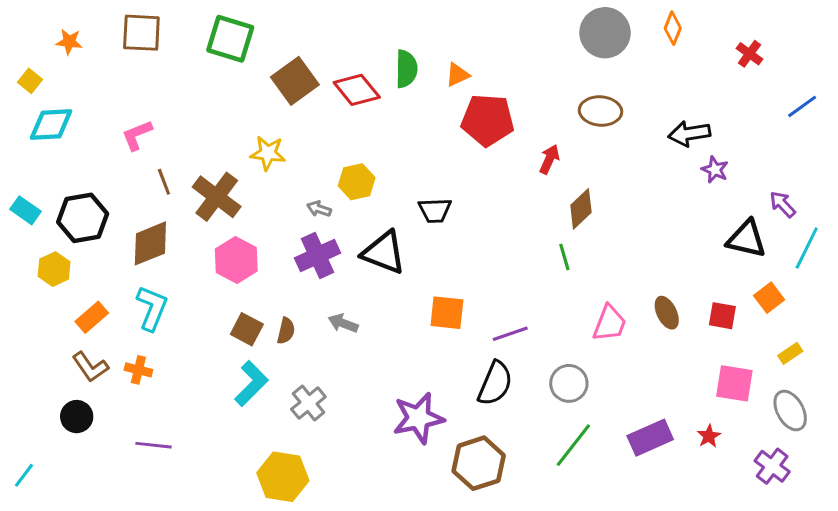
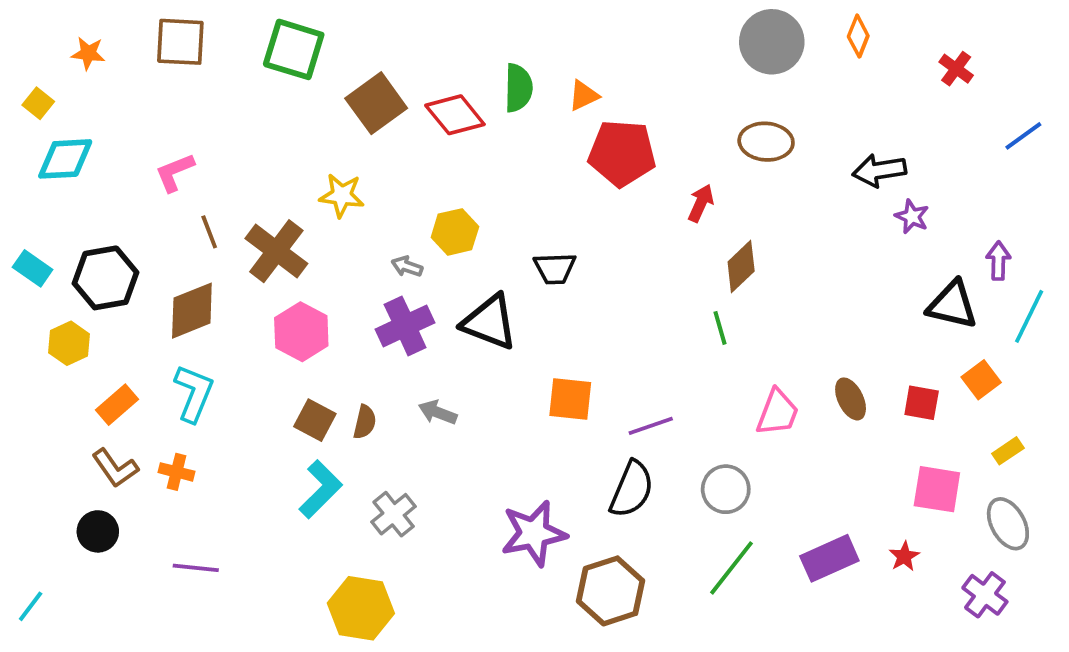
purple arrow: (783, 204) -> (998, 261), turned 44

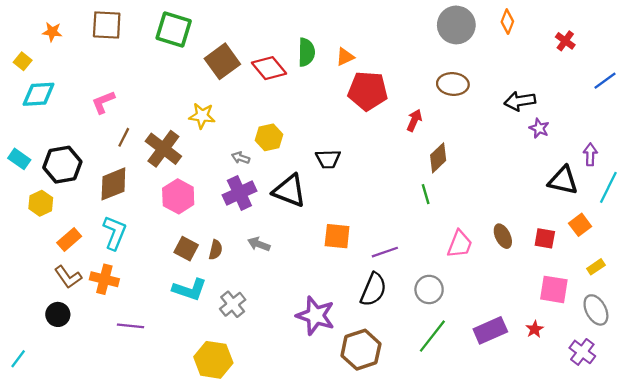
brown line: (209, 232) -> (124, 137), turned 48
orange cross: (177, 472) -> (104, 279), size x1.4
cyan L-shape: (321, 489) -> (190, 289), turned 64
purple star: (534, 533) -> (316, 316), turned 30
purple line: (196, 568) -> (130, 326), moved

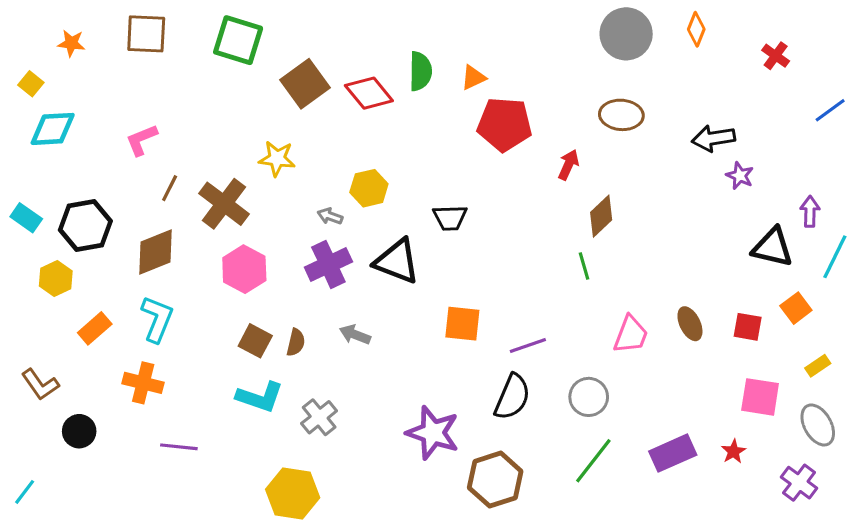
brown L-shape: (68, 277) -> (40, 384), moved

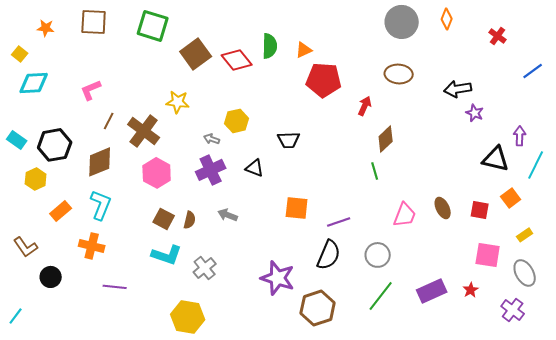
black triangle: (397, 261) -> (255, 168), size x0.6

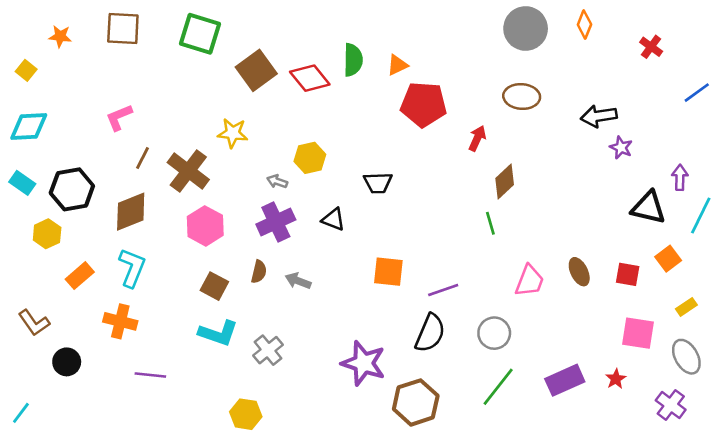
cyan diamond: (34, 83) -> (29, 127), moved
brown semicircle: (190, 220) -> (259, 272), moved
yellow hexagon: (188, 317) -> (246, 414), size x0.7

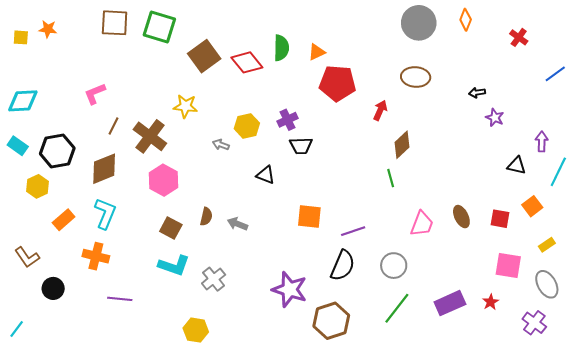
brown square: (123, 28) -> (115, 23), moved
yellow square: (26, 70) -> (21, 37), moved, turned -35
black arrow: (599, 116) -> (477, 93), size x0.6
black triangle: (648, 208) -> (517, 166), size x0.7
purple cross: (276, 222) -> (287, 120), moved, size x0.7

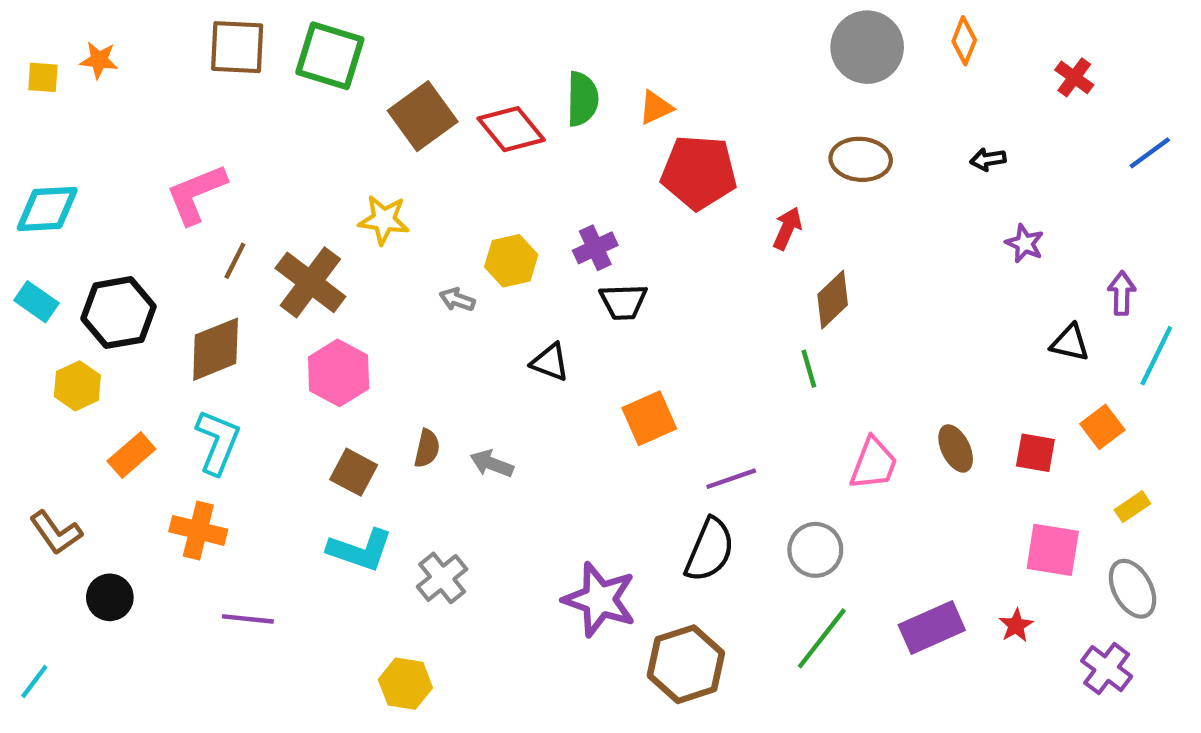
black arrow: (477, 93) -> (988, 159), moved
pink L-shape: (95, 94) -> (196, 194), size x1.4
orange square: (309, 217) -> (649, 418), moved, turned -30

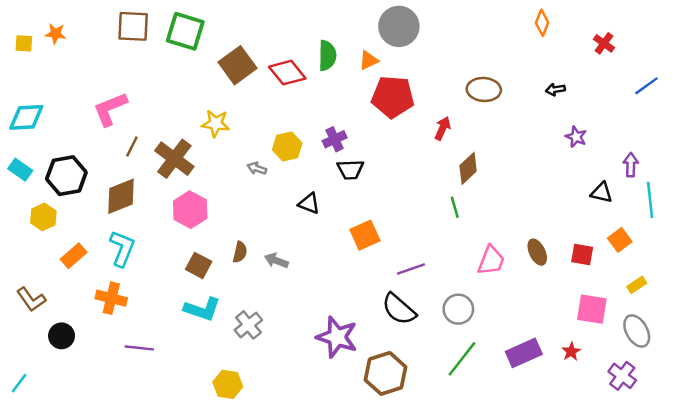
gray circle: (867, 47) -> (399, 26), moved
cyan line: (1156, 356) -> (650, 200), turned -32
black semicircle: (710, 550) -> (399, 309), turned 108

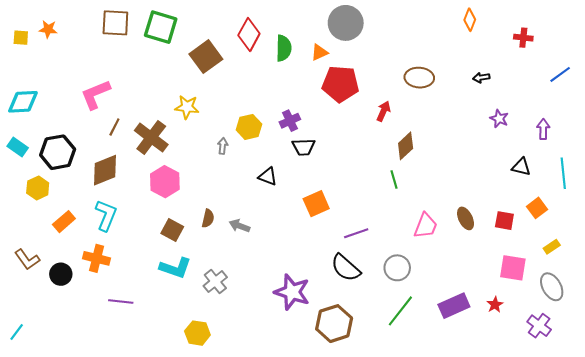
red cross: (604, 43) -> (523, 38), turned -30
red diamond: (287, 73) -> (249, 34), moved, turned 68
purple arrow: (631, 165) -> (543, 129), moved
gray arrow: (257, 168) -> (223, 146), turned 77
black circle: (62, 336) -> (61, 274), moved

